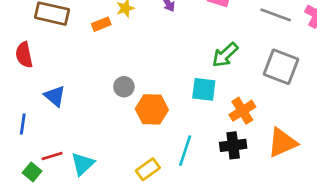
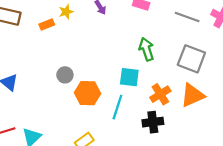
green arrow: (225, 55) -> (146, 49), turned 115
orange triangle: (282, 143) -> (192, 95), moved
cyan line: (185, 151) -> (117, 107), moved

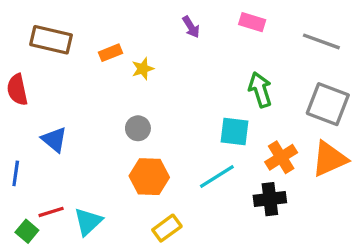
yellow star: (66, 12) -> (143, 69), moved
orange hexagon: (87, 93) -> (149, 177), moved
cyan line: (117, 107) -> (217, 177), turned 40

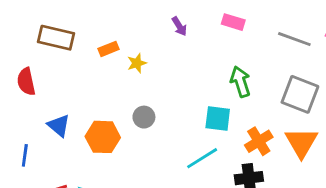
gray circle: (138, 128) -> (144, 117), moved
orange triangle: (329, 159) -> (301, 143), turned -36
orange hexagon: (149, 177) -> (103, 137), moved

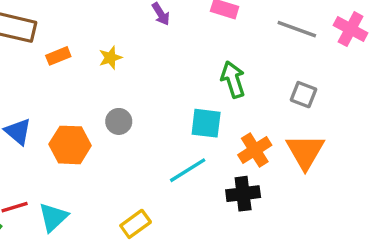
orange rectangle: (108, 49) -> (58, 56), moved
gray square: (300, 94) -> (304, 95), size x0.6

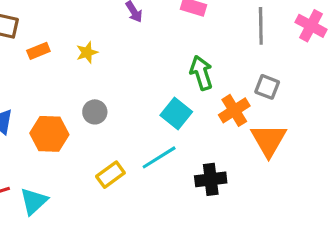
gray line: (297, 29) -> (261, 26), turned 69
cyan square: (206, 123) -> (176, 114), turned 32
orange cross: (255, 150) -> (234, 110), moved
yellow rectangle: (136, 224) -> (110, 175), moved

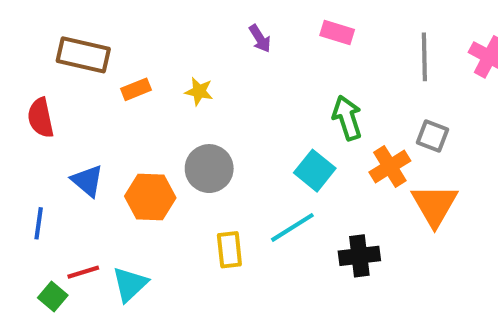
yellow star: (87, 52) -> (199, 91), turned 30
gray circle: (95, 112) -> (209, 169), size x1.5
yellow rectangle: (110, 175) -> (229, 250), turned -60

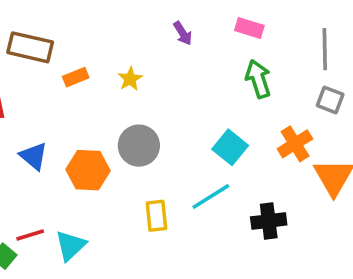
yellow star: (199, 91) -> (130, 79), turned 30
green arrow: (347, 118) -> (258, 79), moved
gray square: (432, 136) -> (330, 100), moved

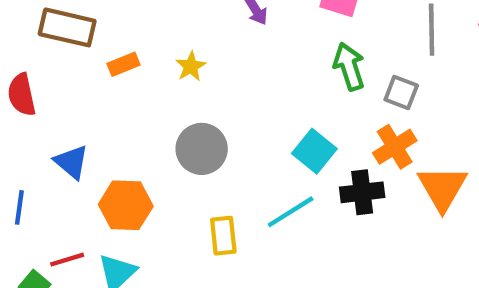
gray square: (330, 100) -> (401, 93), moved
orange hexagon: (88, 170) -> (126, 205), moved
black cross: (269, 221) -> (362, 192), moved

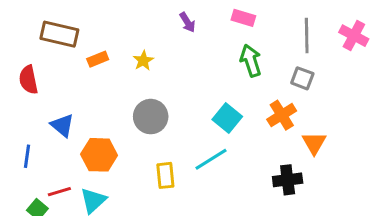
gray square: (401, 93) -> (302, 78), moved
orange triangle: (442, 188) -> (314, 143), size x0.7
black cross: (362, 192) -> (288, 180), moved

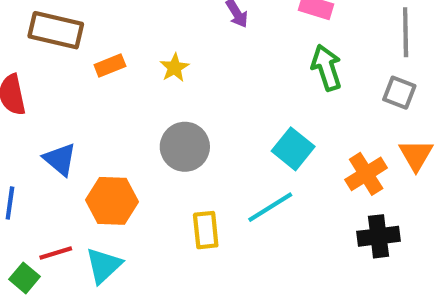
orange cross: (282, 115) -> (366, 174), moved
orange triangle: (314, 143) -> (416, 155), moved

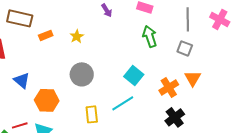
black cross: (379, 236) -> (175, 117), turned -30

